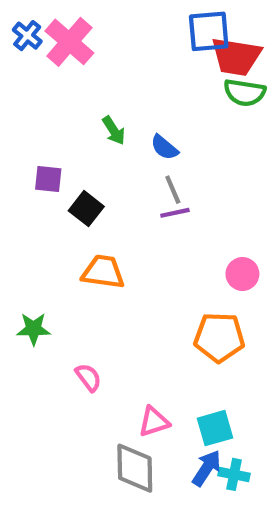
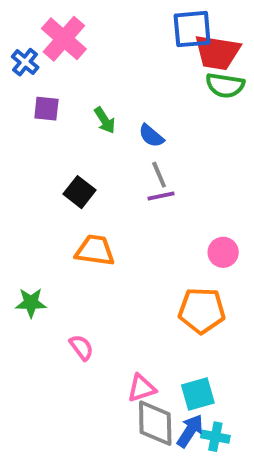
blue cross: (27, 36) -> (25, 62), moved
purple square: (48, 179) -> (46, 109), moved
gray diamond: (135, 468) -> (155, 423), moved

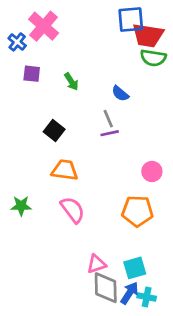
blue semicircle: (151, 136) -> (120, 94), moved
pink semicircle: (81, 347) -> (73, 210), moved, size x1.5

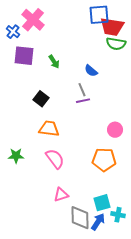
purple square: (32, 74) -> (24, 56), size x1.5
pink triangle: (96, 264) -> (61, 195), moved
cyan cross: (147, 297) -> (118, 215), moved

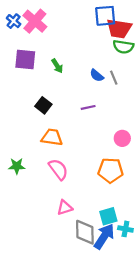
blue cross: (13, 32) -> (14, 21), moved
gray line: (82, 90) -> (114, 78), moved
blue arrow: (98, 222) -> (104, 236), size x1.4

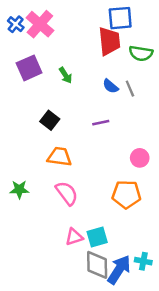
red trapezoid: (119, 29) -> (109, 41), moved, turned -105
purple square: (25, 59) -> (29, 68), turned -30
cyan square: (108, 216) -> (97, 237), moved

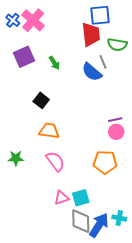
blue semicircle: (110, 86) -> (92, 72), size x1.5
gray line: (130, 89) -> (103, 62), moved
purple line: (101, 123) -> (115, 120), moved

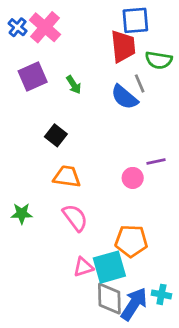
pink circle: (116, 132) -> (133, 178), moved
orange pentagon: (105, 162) -> (131, 241), moved
cyan square: (81, 198) -> (109, 267), size x1.4

